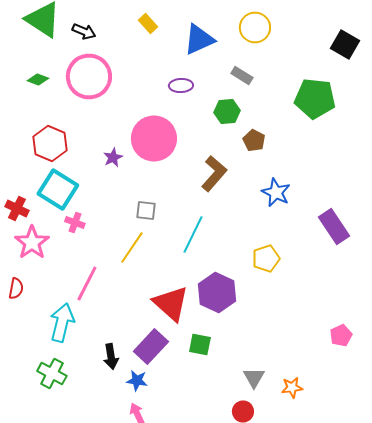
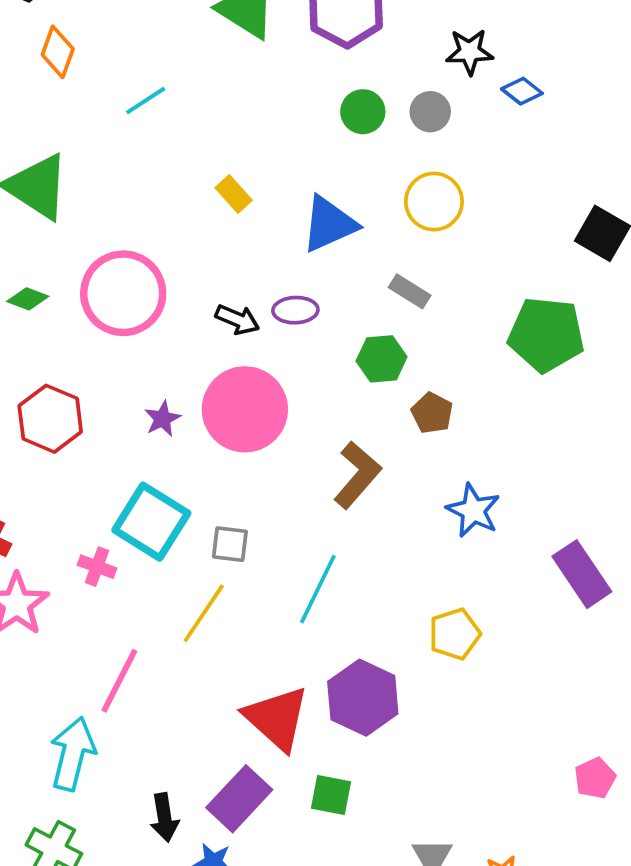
black arrow: (84, 32) -> (237, 319), moved
purple star: (113, 158) -> (163, 419), moved
cyan square: (58, 190) -> (151, 522), moved

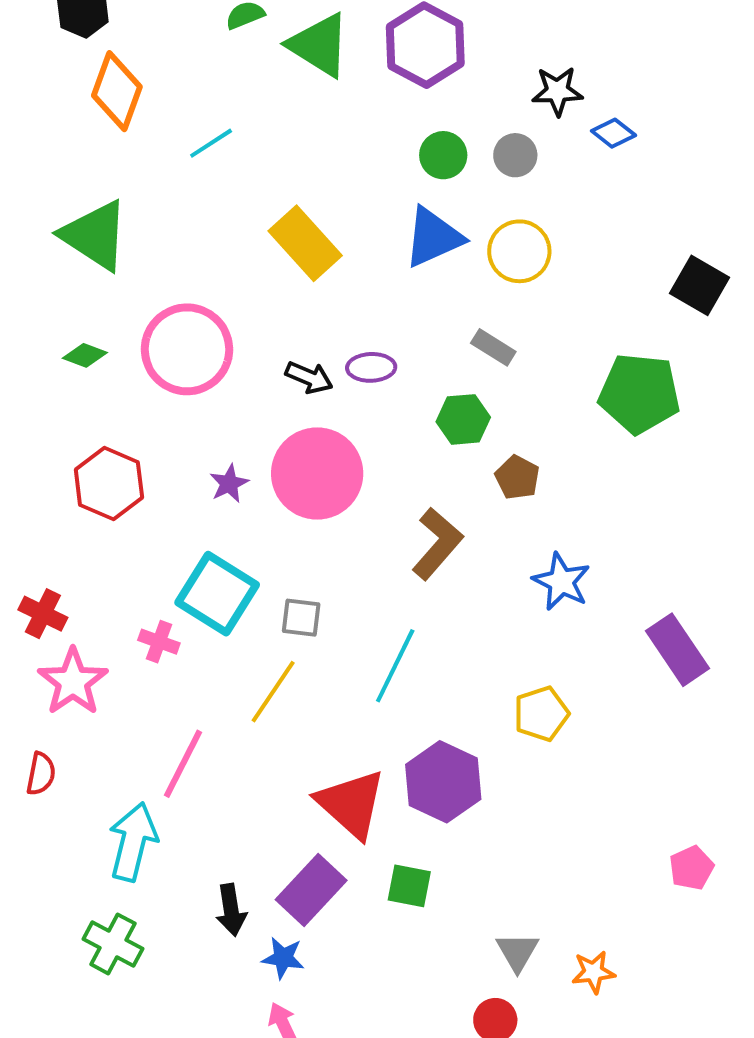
orange diamond: (58, 52) -> (117, 91), size x1.4
yellow rectangle: (234, 194) -> (305, 243), size x1.8
blue triangle: (329, 224) -> (433, 237), moved

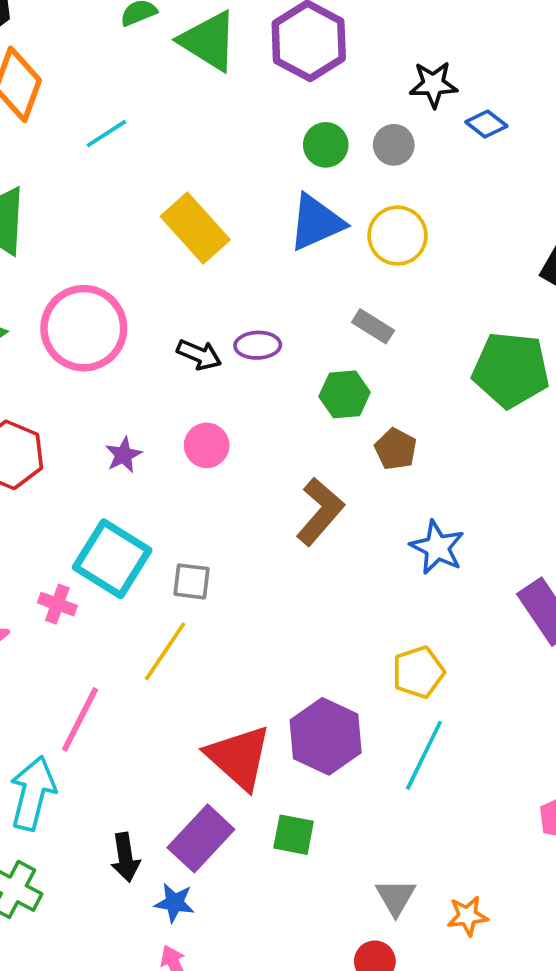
pink circle: (317, 473) -> (207, 445), size x0.5
cyan line: (395, 666) -> (424, 755), moved

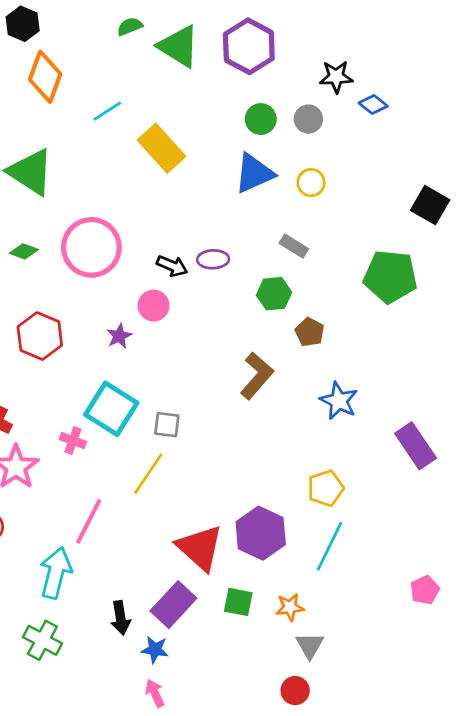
yellow rectangle: (195, 228) -> (162, 148), moved
yellow circle: (398, 236) -> (311, 183), size x0.7
pink circle: (207, 445) -> (154, 306), moved
orange star: (467, 916) -> (290, 607), moved

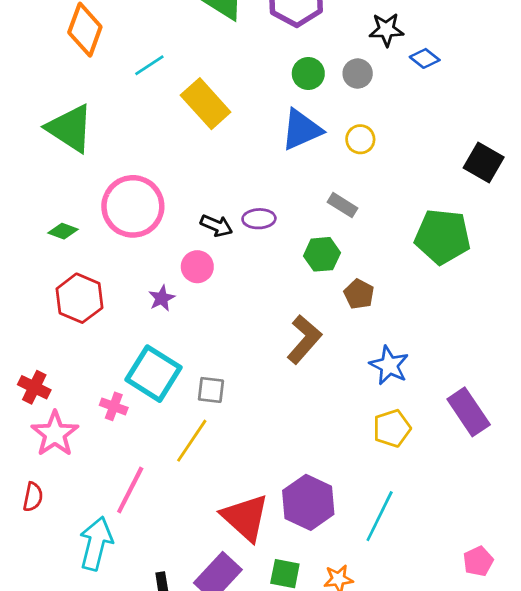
green diamond: (24, 251) -> (63, 231), moved
yellow pentagon: (326, 488) -> (392, 428), moved

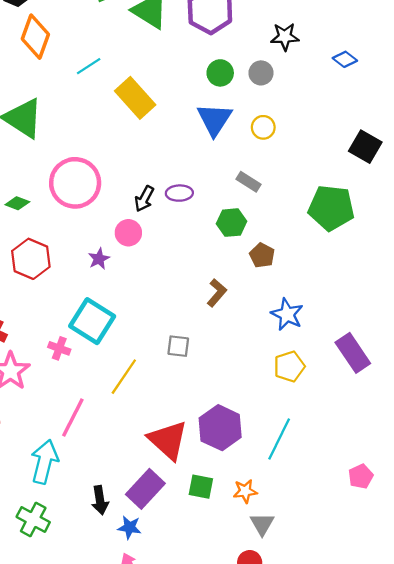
blue diamond: (425, 58) -> (345, 59), moved
blue triangle: (301, 130) -> (215, 119), turned -33
black arrow: (216, 226) -> (144, 199), turned 95
brown L-shape: (304, 339) -> (217, 293), size x0.7
gray square: (211, 390) -> (178, 346), moved

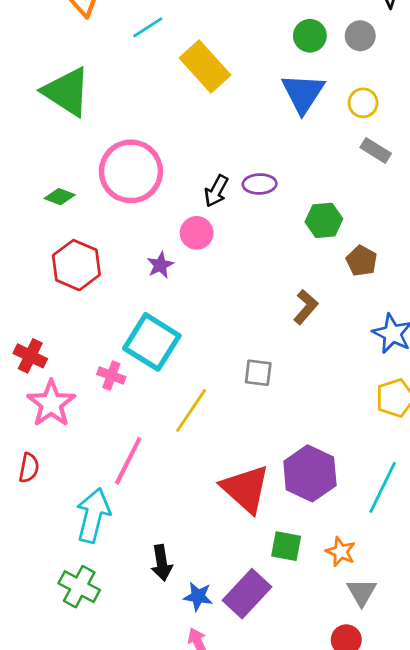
gray rectangle: (249, 182) -> (376, 150), moved
purple rectangle: (145, 489) -> (247, 594), moved
orange star: (245, 491) -> (341, 552), turned 30

